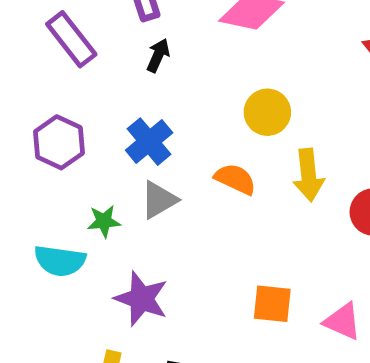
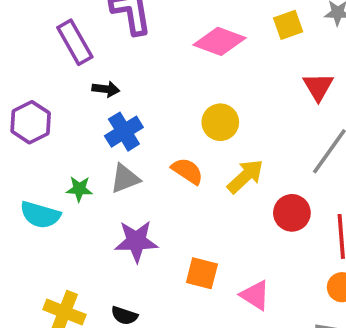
black arrow: (158, 55) -> (106, 89), moved, turned 65
purple hexagon: (59, 142) -> (31, 122), moved
yellow arrow: (308, 175) -> (245, 176), turned -135
purple star: (141, 299) -> (136, 241), moved, turned -30

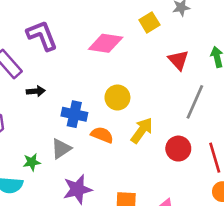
blue cross: (124, 132) -> (74, 114), moved, turned -35

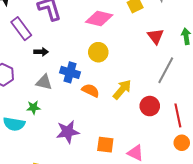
yellow circle: (117, 98) -> (98, 52), moved
gray triangle: (61, 149) -> (44, 82), moved, turned 42

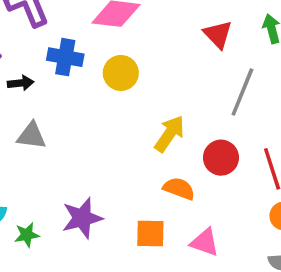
blue cross: (70, 72) -> (65, 57), moved
orange semicircle: (91, 90) -> (179, 189), moved
green star: (33, 107) -> (27, 235), moved

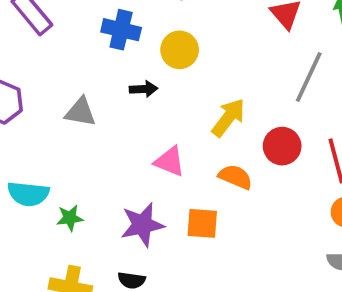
black arrow: (21, 83) -> (144, 89), moved
purple star: (82, 218) -> (142, 225), moved
pink triangle: (205, 242) -> (170, 161), moved

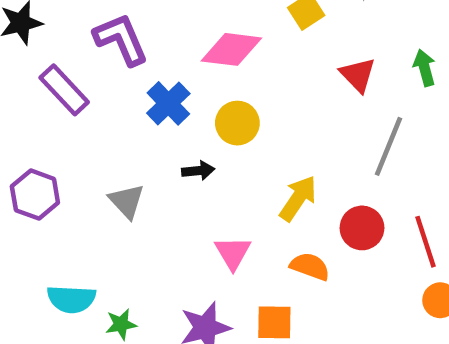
blue cross: (121, 30) -> (168, 103), turned 36
gray triangle: (80, 112) -> (127, 201), turned 40
pink triangle: (170, 161) -> (233, 253), turned 40

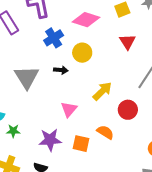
red triangle: (358, 75) -> (128, 42), moved
gray triangle: (127, 201) -> (27, 77), size x1.5
orange semicircle: (310, 266) -> (105, 132), moved

